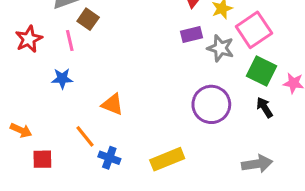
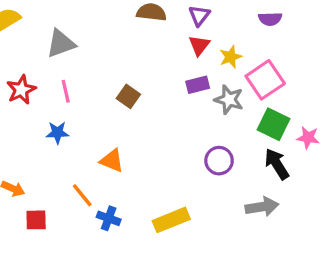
brown square: (88, 19) -> (128, 96), moved
purple circle: (211, 104) -> (219, 161), size x0.7
black arrow: (265, 107) -> (277, 164), size x1.4
gray arrow: (257, 164) -> (262, 207), moved

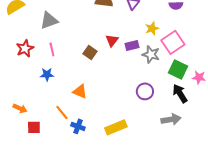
red triangle: (199, 45) -> (112, 40), moved

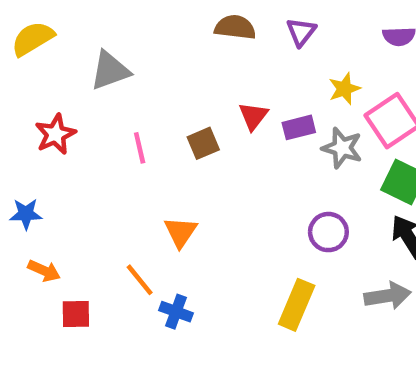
pink line: (52, 49) -> (140, 148), moved
brown square: (90, 52) -> (203, 143), turned 32
blue star: (47, 74) -> (26, 214), moved
orange triangle: (80, 91) -> (181, 232), turned 42
yellow rectangle: (116, 127) -> (297, 305), moved, turned -45

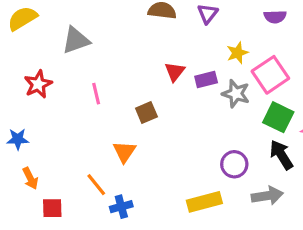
brown square: (203, 143) -> (146, 112), moved
purple circle: (328, 232) -> (234, 164), moved
orange arrow: (44, 271) -> (30, 178), turned 40
yellow rectangle: (297, 305) -> (204, 202), turned 52
blue cross: (176, 312) -> (121, 207), turned -35

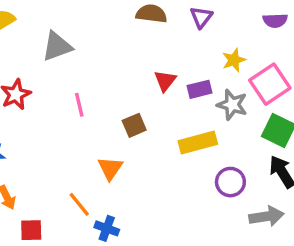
yellow rectangle: (204, 202) -> (198, 143), moved
blue cross: (121, 207) -> (107, 228), turned 35

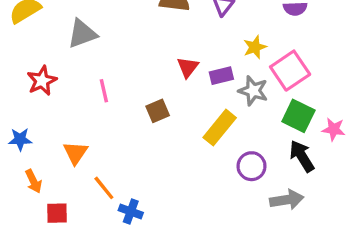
yellow rectangle: (198, 143) -> (220, 128), turned -36
orange triangle: (110, 168) -> (75, 153), moved

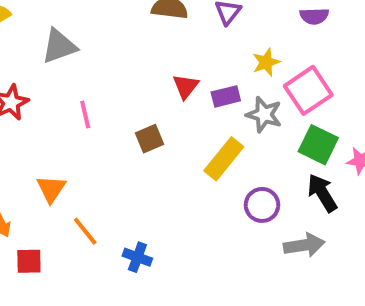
blue cross: (131, 211) -> (137, 257), moved

